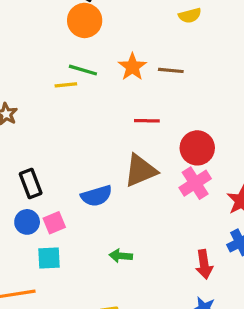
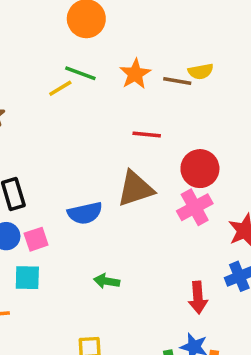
yellow semicircle: (190, 16) -> (201, 71), moved
yellow line: (66, 85) -> (60, 88), turned -30

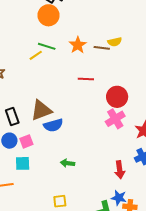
brown triangle: (135, 189) -> (41, 110), moved

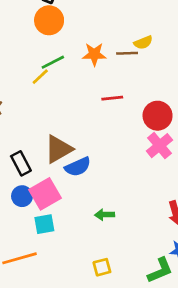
orange star: (78, 45) -> (94, 54), turned -30
green line: (47, 46) -> (53, 62), turned -36
pink square: (26, 141) -> (45, 194), size x1.6

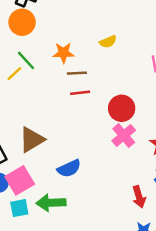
brown line: (127, 53) -> (77, 73), moved
green line: (53, 62) -> (26, 60), turned 75
blue semicircle: (78, 167) -> (69, 168), moved
green arrow: (105, 215) -> (51, 203), moved, size x1.6

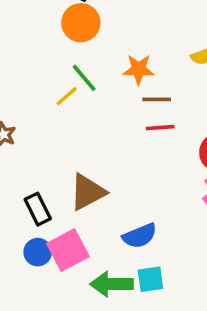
cyan square: (19, 208) -> (150, 279), moved

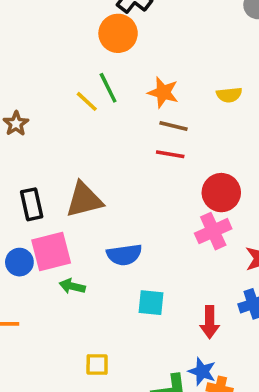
yellow line: (67, 96) -> (87, 101), turned 70
blue circle: (38, 252) -> (19, 262), moved
cyan square: (150, 279) -> (151, 303), moved
green arrow: (112, 284) -> (72, 286), moved, size x0.6

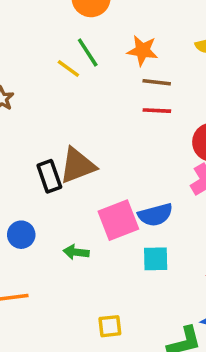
black rectangle: (32, 204) -> (49, 176), moved
pink square: (51, 251) -> (118, 220), moved
blue semicircle: (124, 255) -> (155, 215), moved

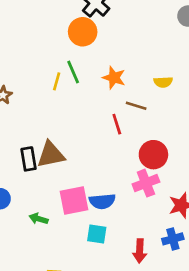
yellow line: (68, 68) -> (57, 81), turned 60
brown line: (157, 82) -> (136, 106), moved
red line: (157, 111) -> (117, 124), turned 60

